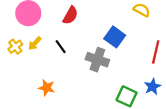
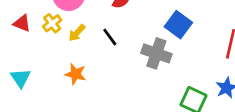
yellow cross: (15, 47) -> (52, 23), moved
orange star: (47, 88) -> (75, 74), moved

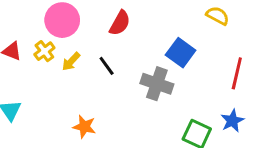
orange star: (75, 74) -> (84, 127), moved

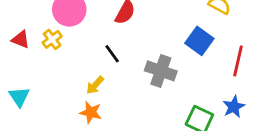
blue square: (181, 53) -> (199, 41), moved
yellow arrow: (71, 62) -> (95, 85), moved

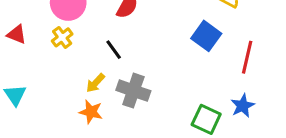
yellow cross: (52, 39) -> (62, 37), moved
gray cross: (161, 71) -> (133, 91), moved

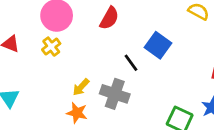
blue square: (206, 36) -> (158, 45), moved
black line: (114, 50) -> (131, 63), moved

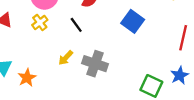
black line: (131, 63) -> (76, 25), moved
orange star: (77, 113) -> (27, 78), moved, turned 30

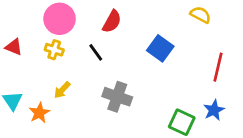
yellow cross: (40, 23) -> (54, 50), turned -35
yellow arrow: (66, 58) -> (62, 90), moved

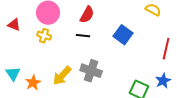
red triangle: (14, 47) -> (14, 25), moved
black line: (96, 52) -> (83, 36), moved, turned -48
yellow arrow: (62, 90) -> (62, 76), moved, size x1.5

